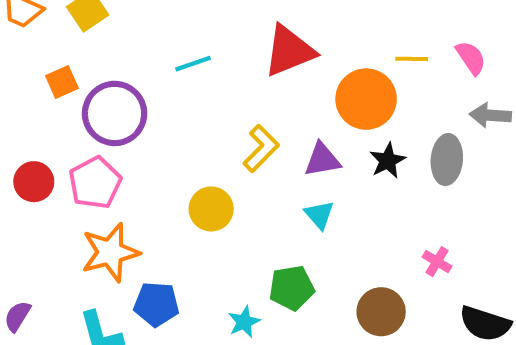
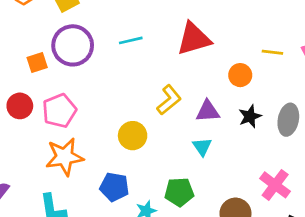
orange square: (62, 82) -> (37, 63), moved
orange circle: (366, 99) -> (240, 75), size x0.6
purple circle: (115, 113) -> (73, 45), moved
pink cross: (437, 262) -> (275, 185), size x1.6
blue pentagon: (157, 304) -> (114, 187), moved

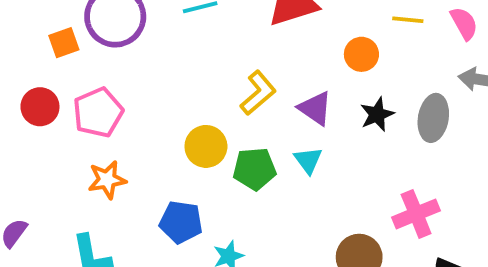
purple triangle: (208, 111) -> (315, 108), turned 40
orange star: (64, 157) -> (107, 180), size x0.7
pink cross: (275, 185) -> (416, 214), turned 32
green pentagon: (179, 192) -> (255, 169), moved

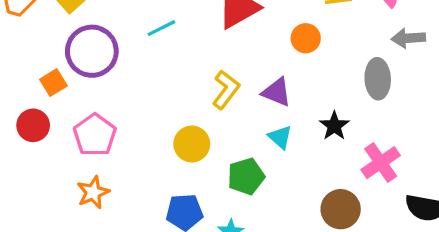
red circle: (40, 107) -> (33, 125), moved
black star: (377, 114) -> (334, 126), moved
green pentagon: (255, 169) -> (246, 176), moved
orange star: (107, 180) -> (93, 192), moved

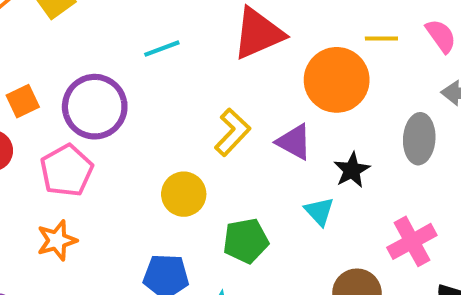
orange circle: (306, 38) -> (337, 80), size x1.8
purple circle: (92, 51) -> (95, 107), moved
black star: (334, 126) -> (352, 170), moved
cyan triangle: (280, 137) -> (319, 211), moved

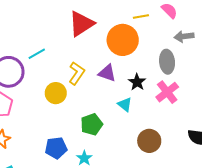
cyan line: (162, 49) -> (37, 54), moved
yellow circle: (184, 194) -> (56, 93), moved
pink cross: (412, 241) -> (167, 92), moved

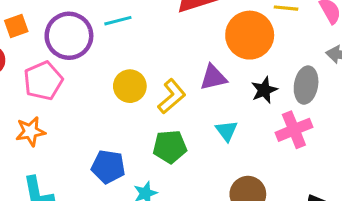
yellow L-shape: (77, 73) -> (172, 96), moved
purple triangle: (107, 73) -> (213, 77), turned -48
black star: (137, 82) -> (264, 90), moved

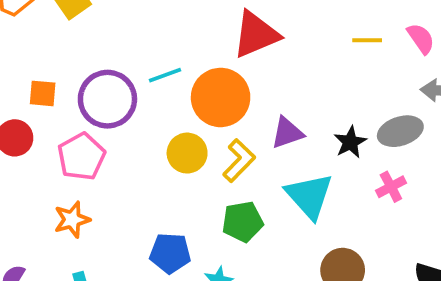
orange square: (16, 26) -> (43, 93), turned 30
orange circle: (250, 35) -> (221, 97), moved
gray ellipse: (306, 85) -> (400, 131), turned 68
pink cross: (294, 130) -> (391, 187), size x0.7
cyan triangle: (227, 131) -> (309, 196), size x1.8

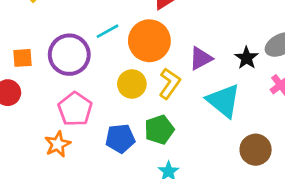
pink pentagon: (81, 157) -> (75, 109), moved
green pentagon: (243, 222) -> (159, 130), moved
blue pentagon: (170, 253) -> (120, 138), moved

